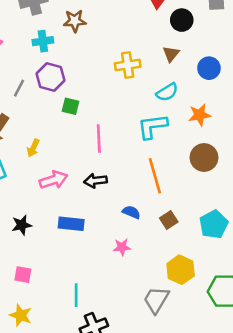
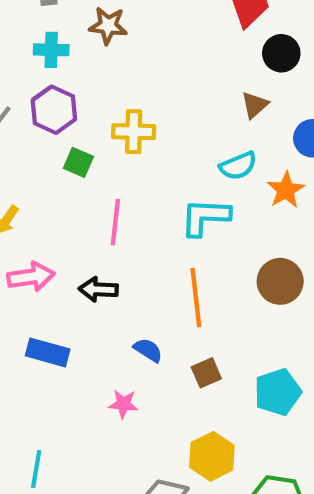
yellow cross: (128, 65) -> (134, 132), moved
orange star: (200, 115) -> (286, 190), moved, turned -30

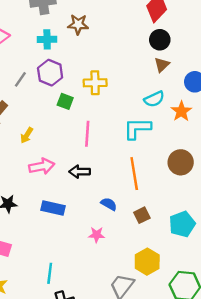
black circle: (281, 53) -> (160, 40), moved

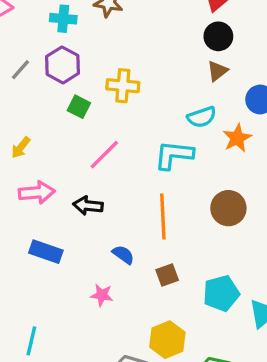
pink line: (87, 134) -> (104, 155), turned 35

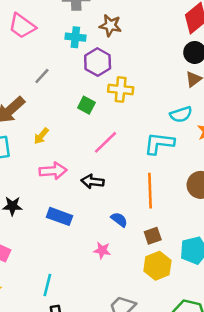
purple hexagon: (62, 65) -> (98, 62), moved
yellow hexagon: (167, 340) -> (157, 266), moved

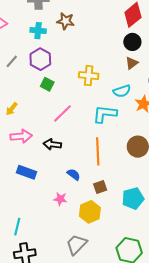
purple hexagon: (98, 62) -> (40, 59), moved
yellow cross: (121, 89) -> (89, 76), moved
yellow hexagon: (157, 266) -> (90, 212), moved

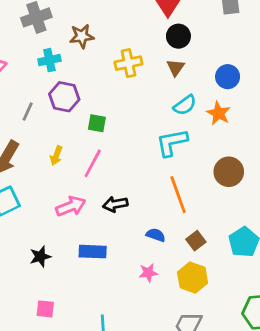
brown triangle: (132, 63) -> (176, 68), moved
yellow cross: (89, 76) -> (128, 63), moved
green square: (47, 84) -> (97, 123), moved
yellow arrow: (12, 109) -> (56, 156), moved
pink line: (62, 113) -> (93, 163), moved

